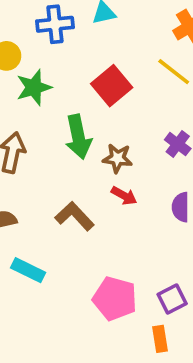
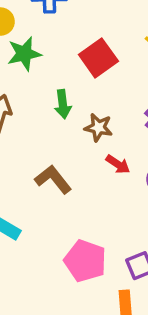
green arrow: (78, 137) -> (63, 104), size x0.7
red arrow: (124, 196) -> (118, 164), moved

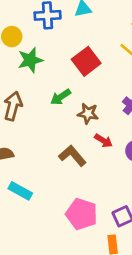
green arrow: (63, 104) -> (61, 97), turned 66
brown L-shape: (53, 179) -> (72, 156), moved

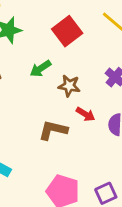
brown L-shape: (72, 156) -> (53, 130), turned -36

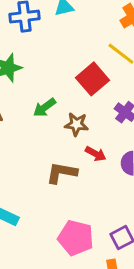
red square: (67, 31) -> (93, 79), moved

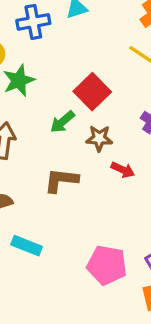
red square: (93, 79) -> (92, 92), moved
brown L-shape: (62, 173) -> (61, 180), moved

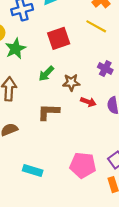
red square: (92, 92) -> (59, 38), moved, turned 30
cyan rectangle: (27, 246) -> (33, 171), moved

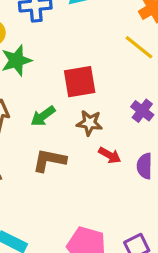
red square: (59, 38) -> (80, 82), moved
green arrow: (46, 74) -> (43, 116), moved

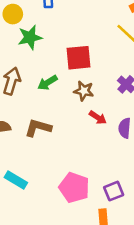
brown L-shape: (49, 160) -> (38, 128), moved

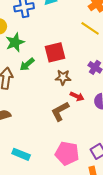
green arrow: (48, 83) -> (27, 64), moved
brown L-shape: (38, 128) -> (60, 111), moved, turned -35

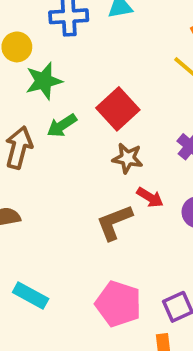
red square: (55, 52) -> (118, 109), turned -35

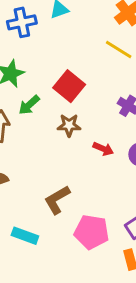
brown star: (128, 158) -> (69, 125), moved
brown L-shape: (114, 222) -> (57, 200), moved

